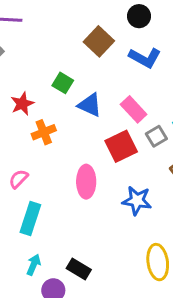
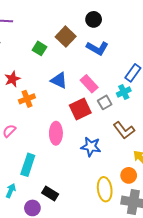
green square: (63, 83) -> (40, 48), moved
cyan rectangle: (30, 219) -> (28, 165), moved
cyan arrow: (34, 265) -> (11, 191), moved

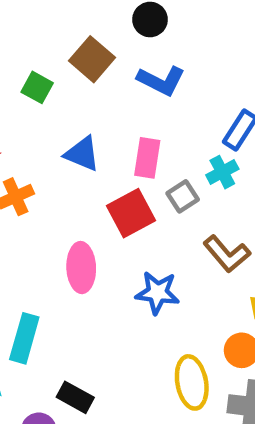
pink rectangle: (89, 84) -> (147, 158), turned 54

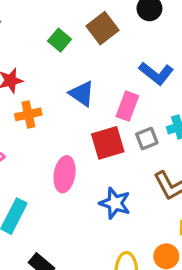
blue L-shape: (161, 81) -> (156, 73), moved

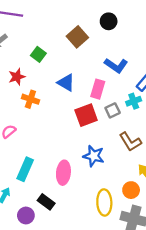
green square: (60, 40) -> (38, 54), moved
orange cross: (28, 114) -> (30, 99), turned 35
pink ellipse: (65, 174) -> (63, 173), moved

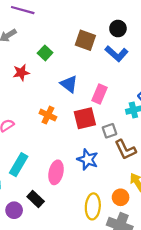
brown square: (77, 37) -> (85, 40), turned -36
blue L-shape: (116, 65) -> (116, 54), moved
orange cross: (30, 99) -> (48, 115), moved
gray square: (113, 110) -> (109, 131), moved

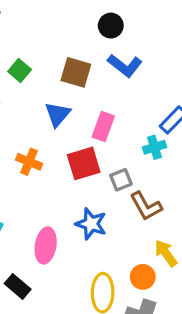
black circle: (118, 29) -> (111, 26), moved
brown square: (85, 40) -> (76, 72), moved
blue triangle: (69, 84) -> (58, 114), turned 36

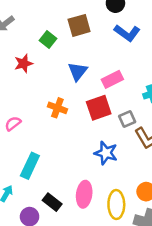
brown square: (76, 72) -> (79, 25), moved, turned -30
pink rectangle: (103, 126) -> (112, 79), turned 45
pink ellipse: (46, 245) -> (84, 194), moved

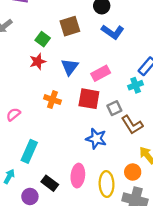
red star: (24, 64) -> (38, 62), moved
red square: (99, 108) -> (89, 99), turned 30

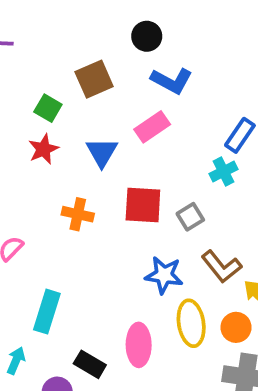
pink rectangle: (101, 73) -> (152, 127), moved
brown L-shape: (132, 125) -> (221, 267), moved
yellow ellipse: (107, 184) -> (191, 323), moved

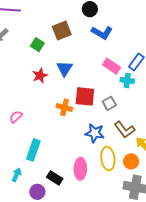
pink rectangle: (152, 127) -> (112, 66), moved, turned 66
red star: (43, 149) -> (40, 76), moved
cyan cross: (223, 171) -> (127, 80), turned 32
orange cross: (78, 214) -> (64, 107), moved

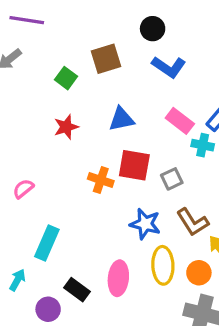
blue triangle: (65, 68) -> (122, 119), moved, turned 42

